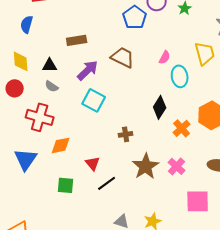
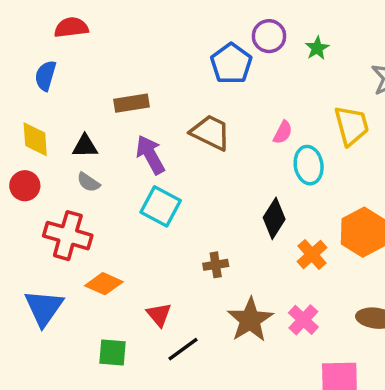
purple arrow: (88, 70) -> (150, 155), turned -75
orange diamond: (61, 145) -> (104, 284), turned 35

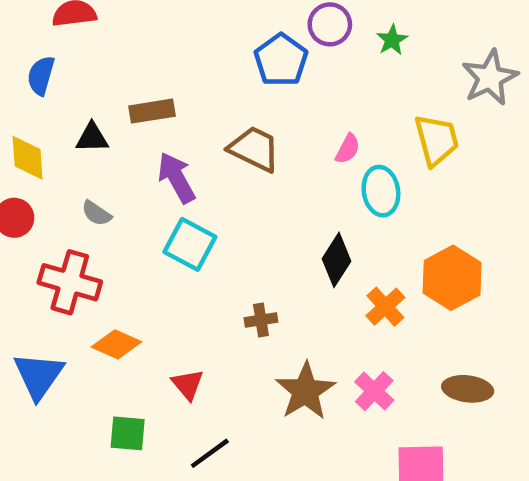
black triangle: (85, 146) -> (92, 138), moved
black line: (183, 349) -> (210, 453), moved

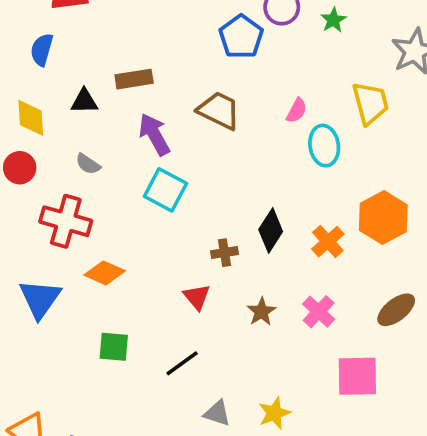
black diamond: (336, 260) -> (271, 230), moved
red triangle: (188, 384) -> (197, 297), moved
brown ellipse: (468, 389) -> (396, 310), turned -45
brown star: (305, 391) -> (261, 312), size x0.6

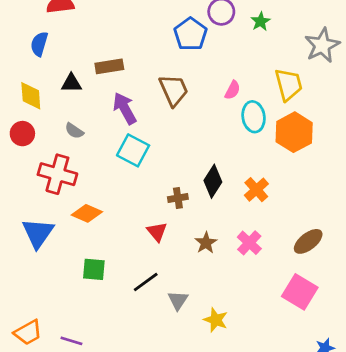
brown trapezoid: (219, 110) -> (174, 90), turned 40
orange hexagon: (383, 218) -> (294, 132), moved
pink square: (357, 376) -> (300, 292), moved, turned 32
gray triangle: (217, 413) -> (178, 300), moved, turned 45
yellow star: (274, 413) -> (216, 320), turned -30

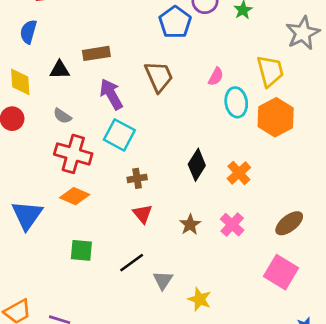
red cross: (57, 174) -> (73, 154), moved
brown cross: (178, 198) -> (137, 178), moved

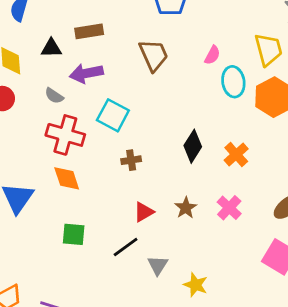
purple arrow: (111, 94) -> (86, 73), moved, turned -72
orange diamond: (75, 196) -> (67, 178), turned 48
red triangle: (142, 214) -> (144, 212), moved, turned 40

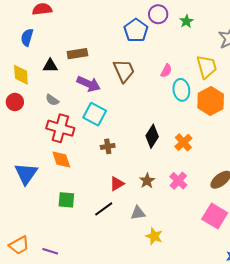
purple arrow: (86, 73) -> (89, 84), moved, turned -145
gray triangle: (158, 265) -> (138, 213), moved, turned 49

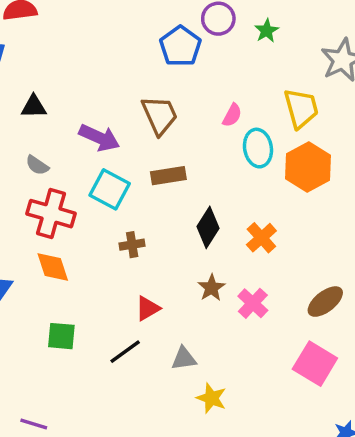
brown rectangle: (77, 54) -> (168, 176), moved
brown star: (147, 181) -> (211, 288), moved

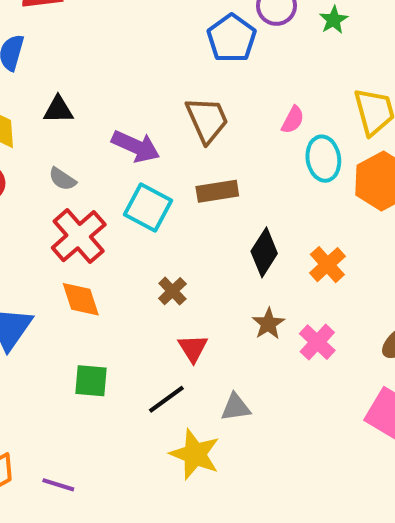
red cross: (51, 214) -> (79, 236), turned 33
brown cross: (132, 245) -> (172, 291), moved, turned -35
red triangle: (148, 308) -> (193, 348), turned -32
yellow star: (211, 398) -> (195, 454), moved, size x1.4

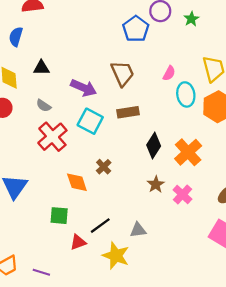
orange cross: (327, 265) -> (188, 152), size x1.4
orange diamond: (81, 299) -> (77, 182), moved
red triangle: (193, 348) -> (78, 242), moved, turned 42

